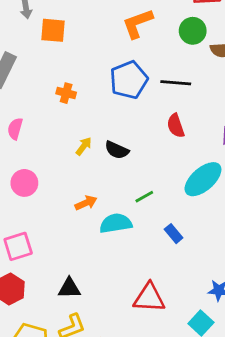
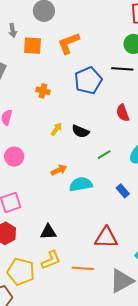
orange L-shape: (138, 23) -> (69, 43), moved
black line: (176, 83) -> (122, 69), moved
green line: (144, 197) -> (104, 155), moved

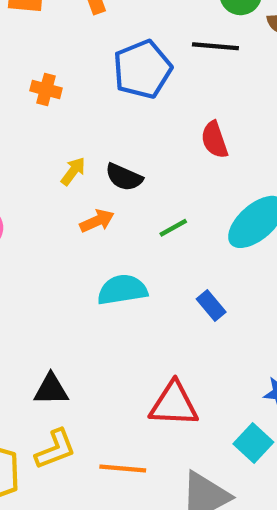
orange arrow: (59, 170) -> (97, 221), moved

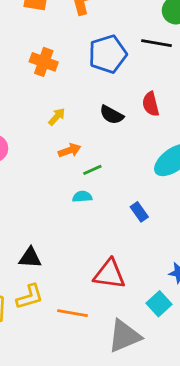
orange cross: (46, 89) -> (44, 62), size x1.4
black semicircle: (124, 177) -> (112, 115), moved
green line: (173, 228) -> (92, 170), moved
cyan semicircle: (122, 290) -> (82, 197), size x0.6

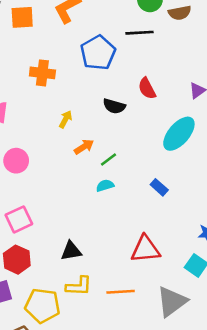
yellow L-shape: (30, 297) -> (79, 286), turned 32

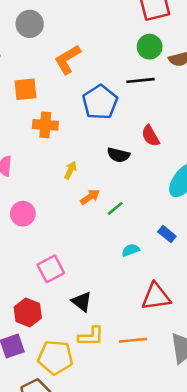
orange square: (22, 17) -> (26, 89), moved
cyan semicircle: (105, 186) -> (131, 250), moved
pink square: (19, 219) -> (51, 269), moved
black triangle: (71, 251) -> (82, 302), turned 50

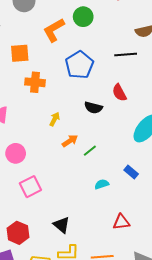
green circle: (150, 47) -> (83, 17), moved
black line: (141, 80) -> (126, 54), moved
pink square: (51, 269) -> (30, 187), moved
red triangle: (156, 297) -> (121, 222), size x0.7

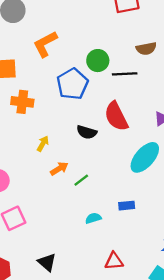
green circle: (83, 17) -> (98, 61), moved
red semicircle: (119, 93) -> (116, 116), size x1.5
blue rectangle: (131, 172) -> (127, 206), turned -48

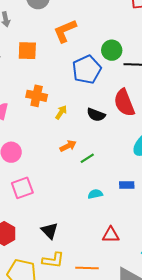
orange cross: (22, 102) -> (37, 96), moved
yellow arrow: (43, 144) -> (61, 112), moved

